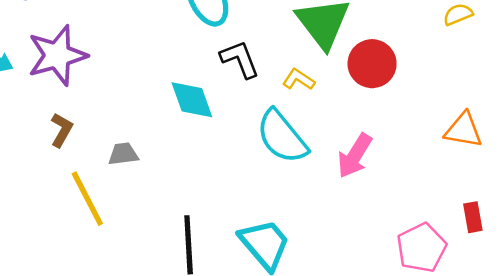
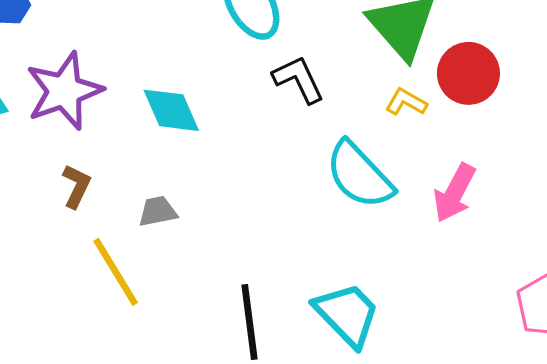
yellow L-shape: (299, 80) -> (406, 102), moved
cyan diamond: (192, 100) -> (171, 110), moved

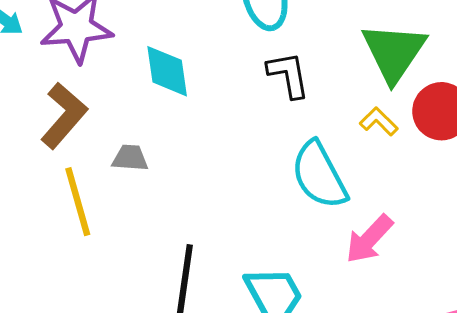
brown L-shape: (76, 186) -> (64, 116), size x1.6
pink arrow: (455, 193) -> (369, 239), moved

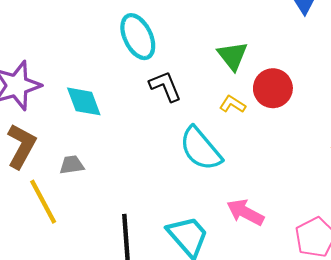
green triangle: (394, 52) -> (233, 56), size x0.7
pink arrow: (369, 239) -> (245, 212), moved, turned 87

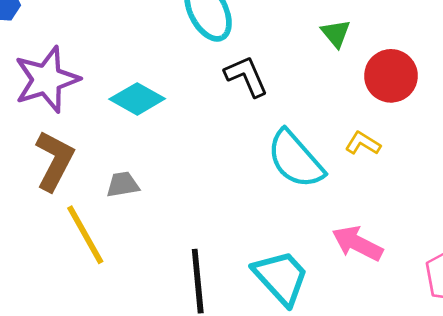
green triangle: (233, 56) -> (336, 33), size x0.7
cyan diamond: (84, 101) -> (137, 99), turned -39
yellow L-shape: (233, 104) -> (363, 143), moved

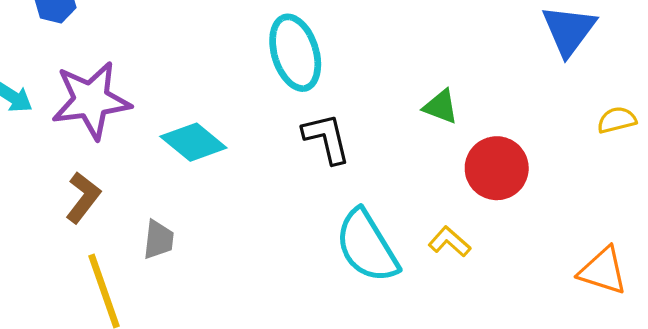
green triangle: (336, 33) -> (441, 107), turned -40
brown L-shape: (54, 161) -> (83, 197), size x0.7
gray trapezoid: (123, 184) -> (159, 240), turned 96

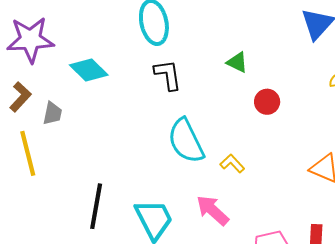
red circle: (497, 168) -> (267, 102), size x0.7
gray trapezoid: (159, 240) -> (52, 113), moved
yellow L-shape: (449, 242) -> (232, 164), moved

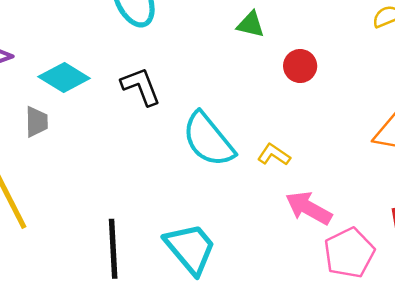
black L-shape: (168, 75) -> (141, 86), moved
gray trapezoid: (52, 113) -> (37, 122), moved
pink arrow: (213, 210) -> (309, 208), moved

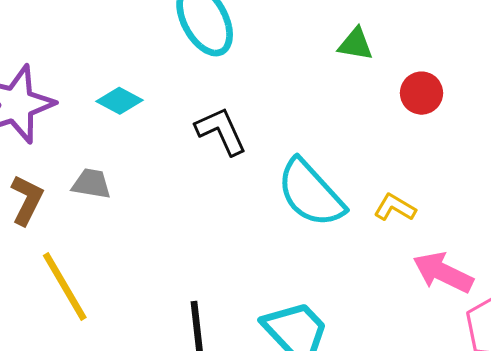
cyan diamond: (64, 77) -> (119, 101), moved, size x0.7
gray trapezoid: (37, 122) -> (91, 184), turned -76

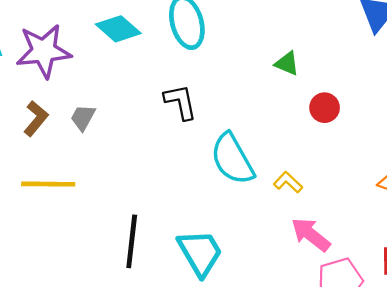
cyan diamond: (119, 101) -> (118, 29), moved, size x1.4
gray trapezoid: (91, 184) -> (83, 118), turned -84
yellow line: (65, 286) -> (48, 184), turned -72

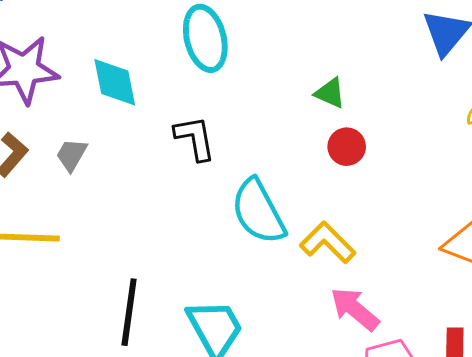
cyan diamond: (118, 29) -> (115, 82), moved, turned 36
red circle: (325, 108) -> (347, 147), moved
yellow L-shape: (288, 182) -> (328, 243), size x1.5

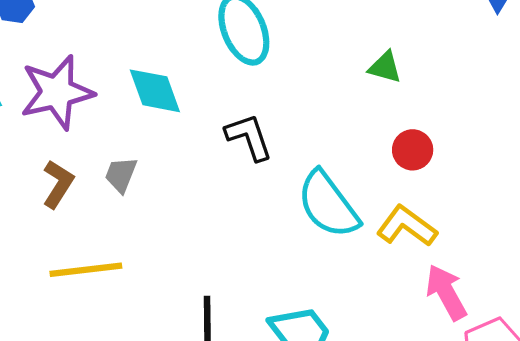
red circle: (347, 147) -> (413, 150), moved
pink arrow: (355, 309) -> (446, 292), turned 30

